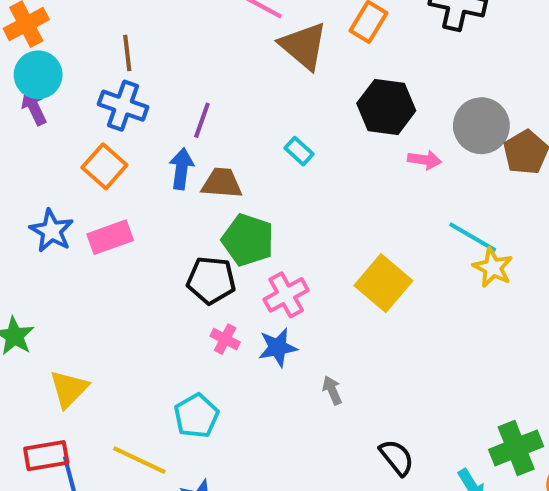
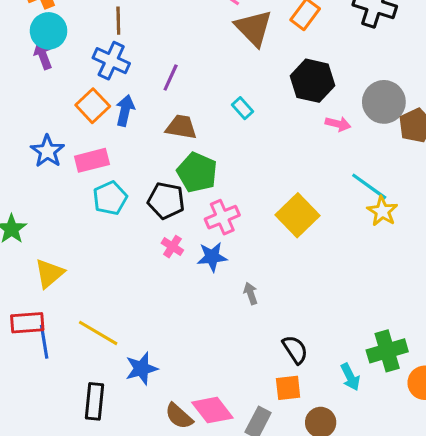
blue arrow: (181, 169) -> (125, 110), moved
cyan pentagon: (196, 416) -> (110, 198), moved

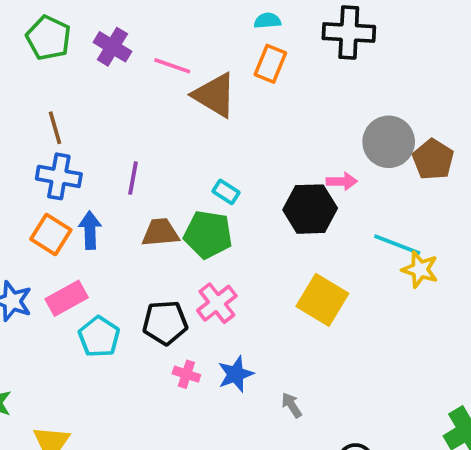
black hexagon: (313, 81) -> (310, 209), moved
green pentagon: (197, 172) -> (208, 234), moved
pink cross: (222, 217) -> (217, 303), moved

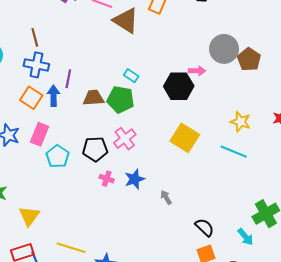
purple line: (133, 178) -> (68, 79), moved
cyan line: (397, 245) -> (234, 152), moved
pink rectangle: (67, 298) -> (39, 134), turned -40

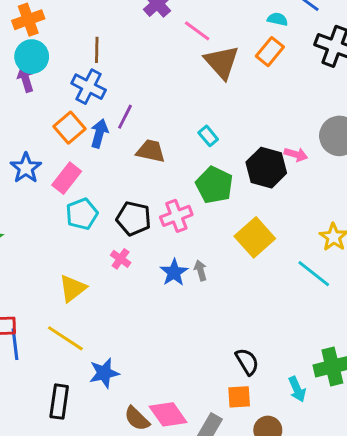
green pentagon: (121, 100) -> (214, 185), moved
pink cross: (107, 179) -> (121, 259), moved
blue star: (135, 179) -> (174, 272), turned -30
gray arrow: (166, 197) -> (201, 270), moved
yellow triangle: (29, 216) -> (73, 288), moved

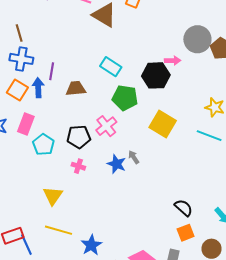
cyan rectangle: (208, 136) -> (111, 67), size x1.5

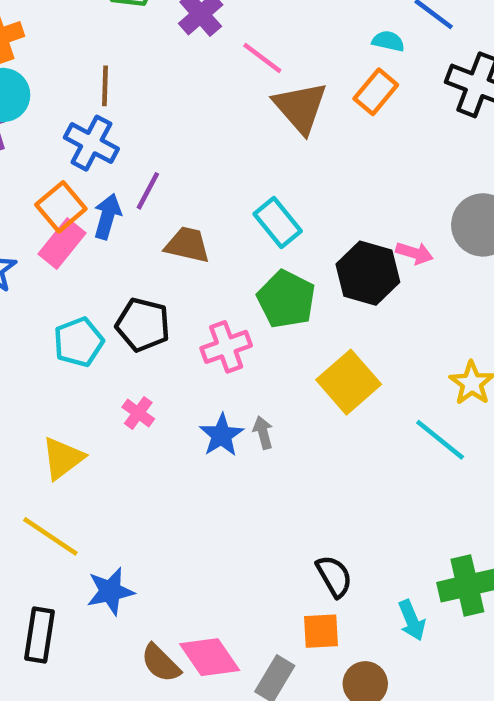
pink rectangle: (26, 124) -> (62, 244), moved
black pentagon: (79, 137) -> (143, 325), moved

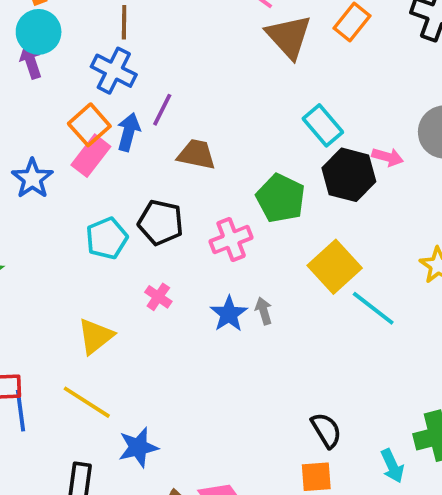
cyan rectangle: (278, 222) -> (323, 125), moved
cyan line: (440, 440) -> (373, 308), moved

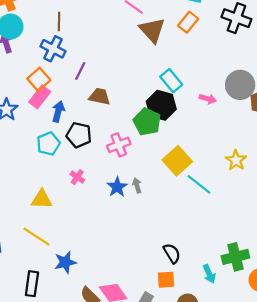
blue arrow: (129, 132) -> (58, 111), moved
black hexagon: (349, 175) -> (161, 105), moved
yellow triangle: (96, 336) -> (42, 199), turned 40

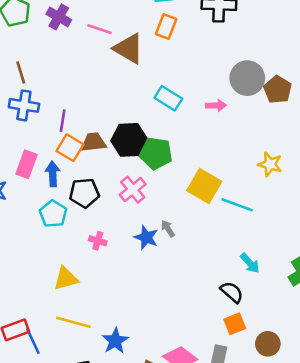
orange square: (39, 79) -> (70, 148), moved
black hexagon: (161, 105) -> (129, 140), moved
cyan arrow: (209, 274) -> (250, 263), moved

